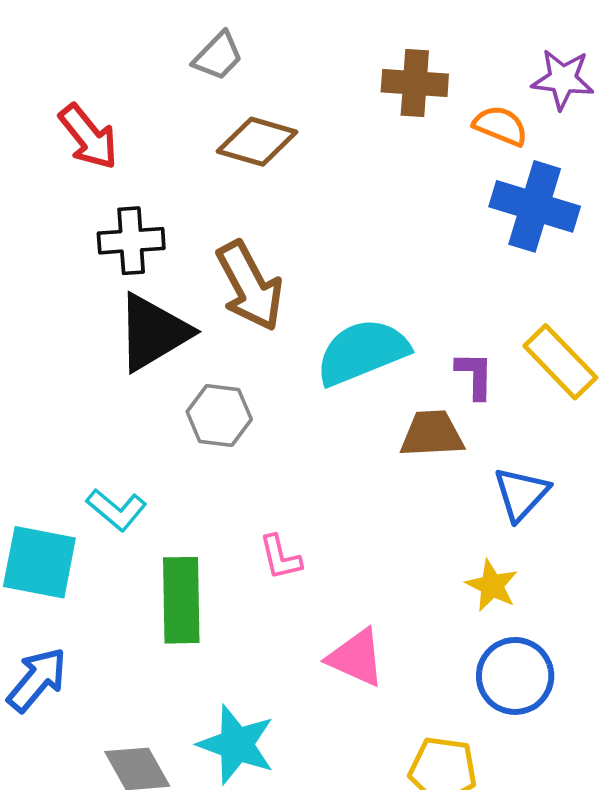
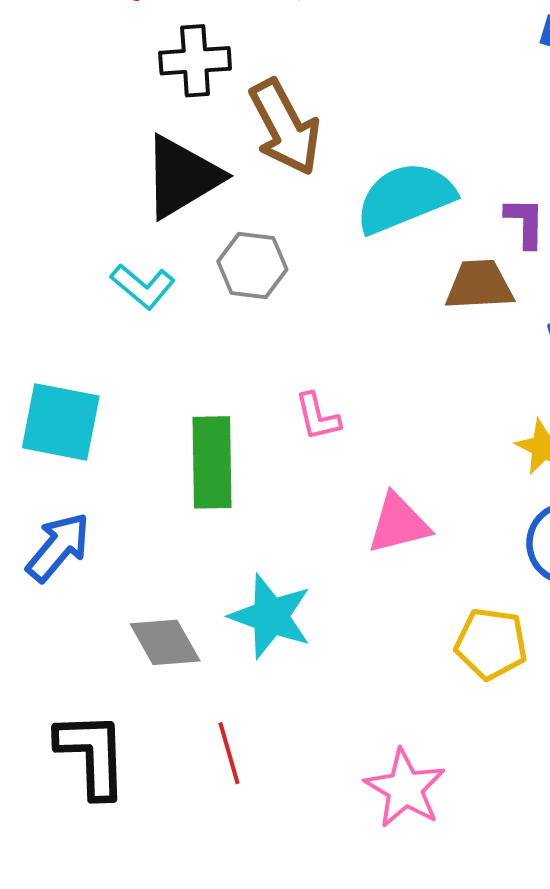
black cross: (131, 241) -> (195, 61), moved
cyan L-shape: (116, 510) -> (143, 286), moved
pink triangle: (356, 658) -> (398, 524), turned -38

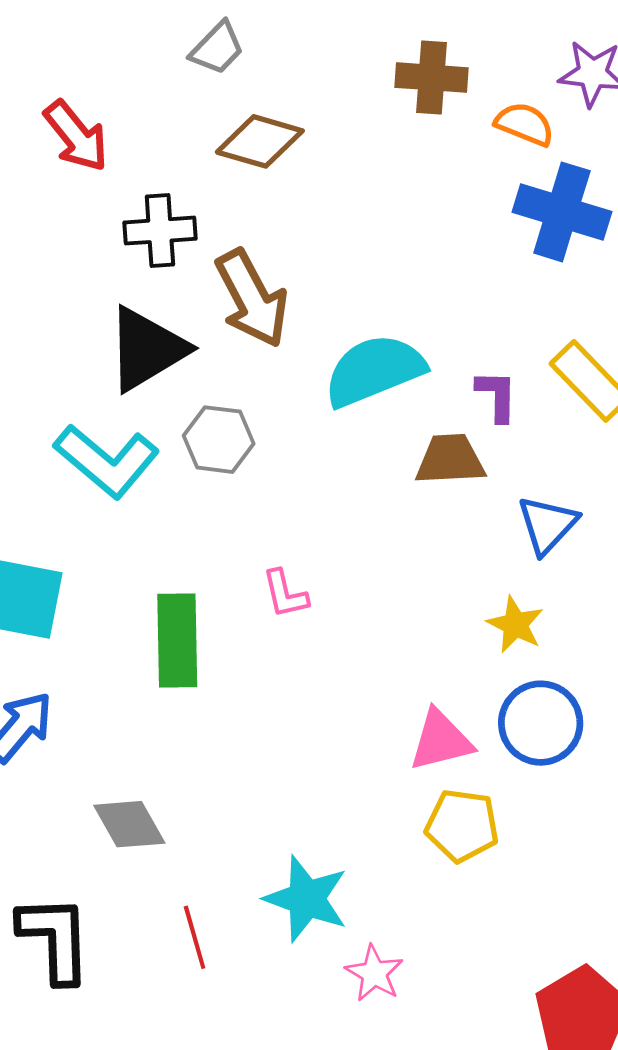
cyan L-shape: (143, 286) -> (107, 461), size x1.6
pink triangle: (398, 524) -> (441, 740), moved
cyan star: (271, 616) -> (306, 899), moved
pink star: (405, 788) -> (374, 973), size x0.7

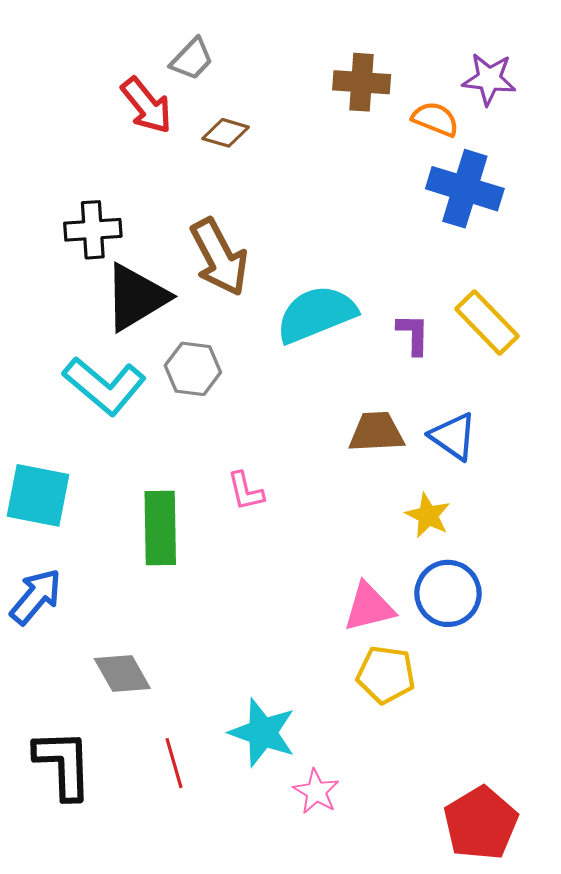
red arrow: (76, 136) -> (147, 105), moved
brown diamond: (260, 141) -> (226, 133), size x0.7
black cross: (160, 231) -> (93, 230), moved
brown trapezoid: (450, 460) -> (376, 432), moved
blue triangle: (547, 525) -> (453, 436), turned -38

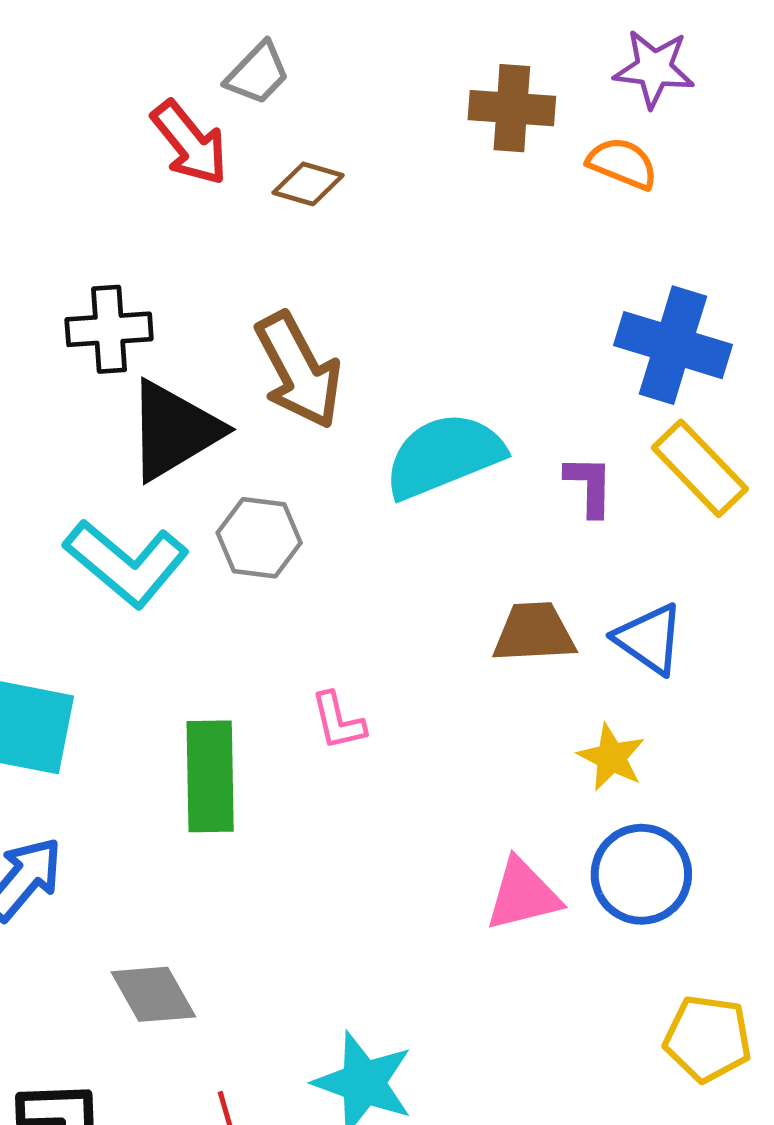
purple star: (489, 79) -> (654, 69), moved
blue cross: (465, 189) -> (673, 345), moved
yellow pentagon: (386, 675) -> (708, 1039), moved

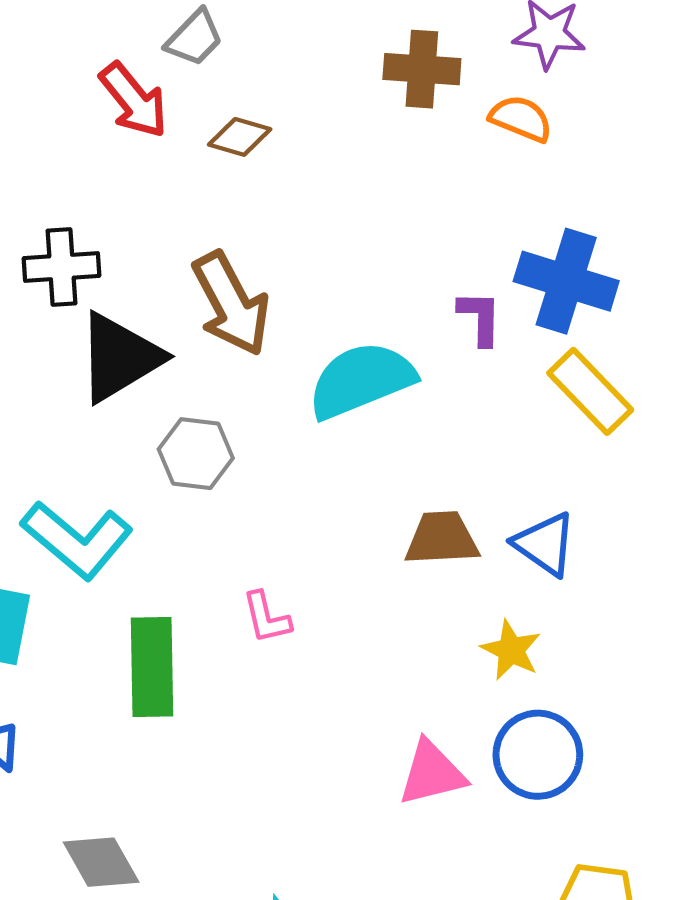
purple L-shape: (589, 486) -> (480, 318), moved
cyan L-shape: (126, 563) -> (77, 540), moved

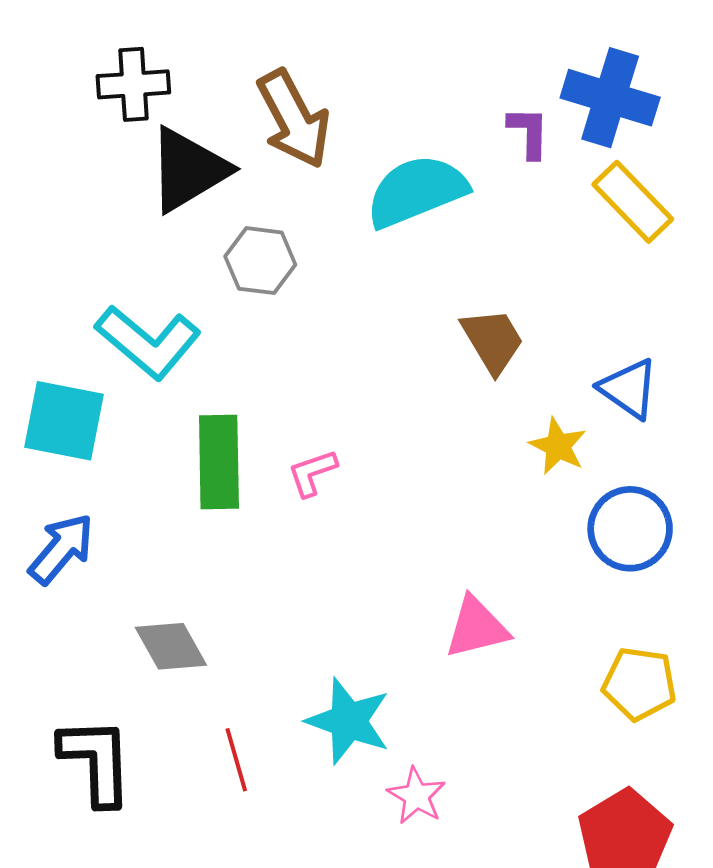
brown trapezoid: (442, 538) -> (493, 341), turned 62
blue triangle: (545, 544) -> (629, 389), moved
pink L-shape: (266, 618) -> (312, 473), moved, turned 84
blue circle: (538, 755) -> (630, 529), moved
pink triangle: (432, 773) -> (477, 628), moved

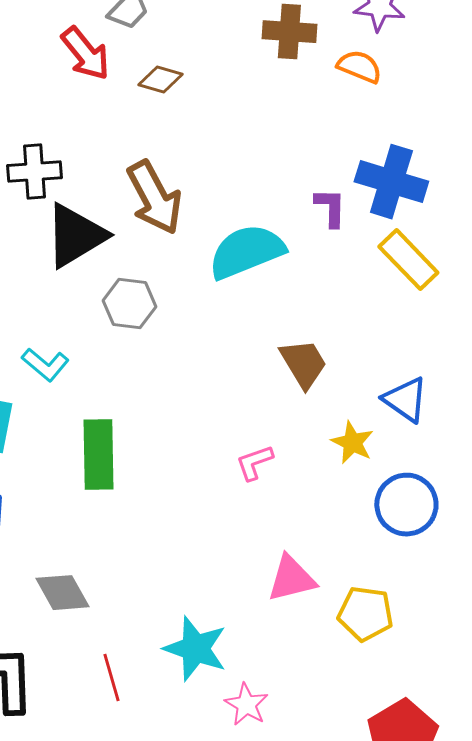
cyan L-shape: (148, 342) -> (45, 365), size x0.6
pink L-shape: (312, 473) -> (254, 463), moved
yellow pentagon: (639, 684) -> (365, 614), moved

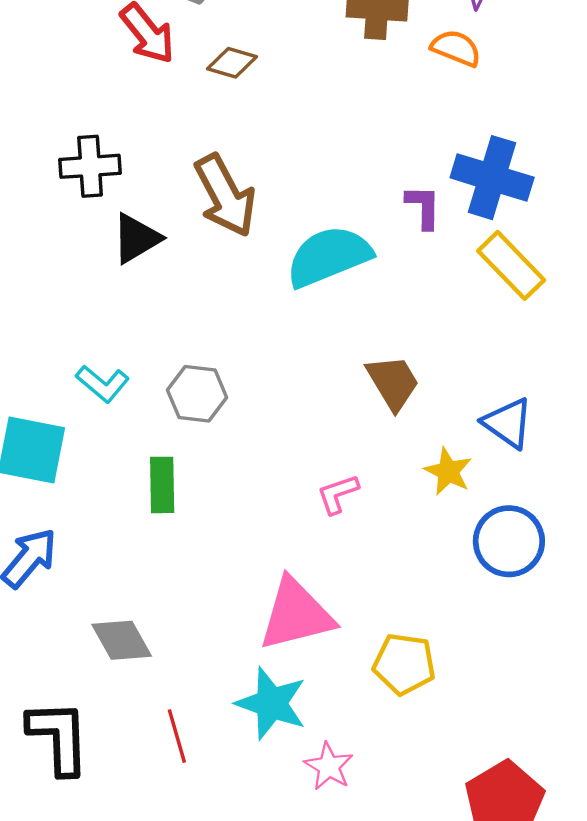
black triangle: (75, 236) -> (136, 238), size x0.7
gray hexagon: (129, 304) -> (197, 394), moved
green rectangle: (98, 455) -> (162, 485), size x0.7
pink triangle: (291, 579) -> (296, 614), moved, size x1.4
yellow pentagon: (365, 614) -> (404, 664), moved

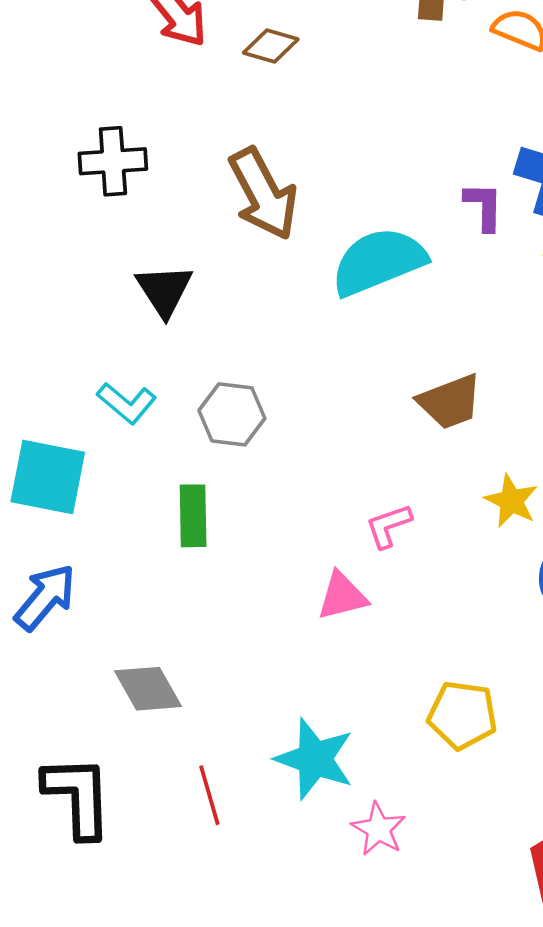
black triangle: (136, 238) -> (164, 290), moved, turned -32
brown trapezoid: (393, 382) -> (450, 402), turned 100
pink triangle: (296, 614) -> (342, 596), moved, size x0.6

